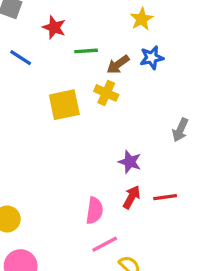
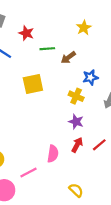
blue star: (152, 58) -> (90, 77), moved
yellow cross: (106, 93) -> (76, 96), moved
red line: (165, 197) -> (99, 145), turned -32
pink line: (105, 244) -> (29, 172), moved

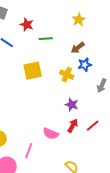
brown arrow: (68, 57) -> (78, 48), moved
yellow cross: (76, 96) -> (67, 75), moved
pink semicircle: (53, 154) -> (51, 134), turned 105
pink line: (29, 172) -> (29, 151), turned -42

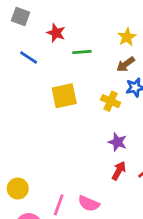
yellow star: (79, 20) -> (127, 37), moved
pink semicircle: (51, 134) -> (89, 204), moved

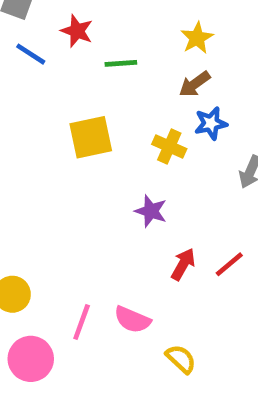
blue line: (29, 57) -> (31, 54), moved
purple star: (117, 142) -> (151, 211), moved

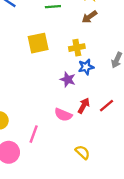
blue star: (211, 123) -> (86, 67), moved
yellow cross: (169, 146) -> (77, 48), turned -35
pink semicircle: (132, 320) -> (63, 115), moved

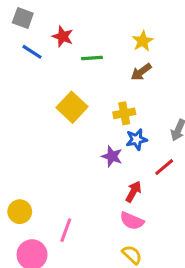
yellow square: (38, 43) -> (72, 107), turned -35
red line: (106, 106) -> (164, 167), moved
pink semicircle: (63, 115) -> (132, 221), moved

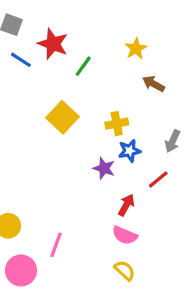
red star: (63, 36) -> (53, 44), size x1.4
green line: (92, 58) -> (83, 66), turned -50
brown arrow: (141, 72) -> (153, 84), moved, turned 65

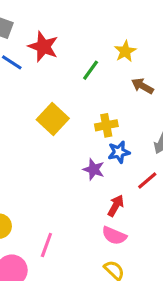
green line: (83, 66) -> (91, 70), moved

